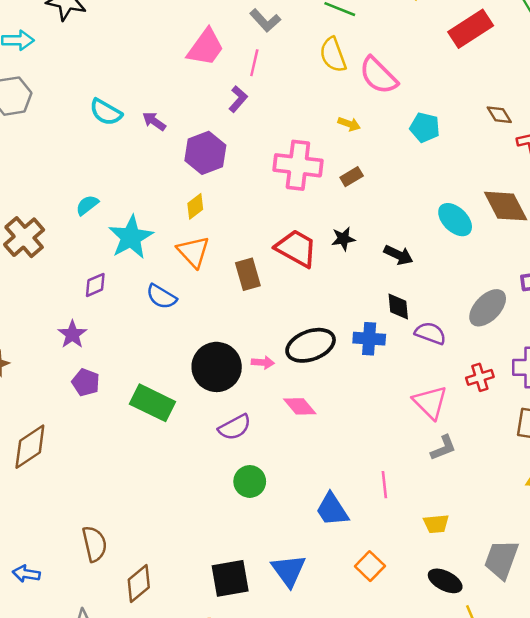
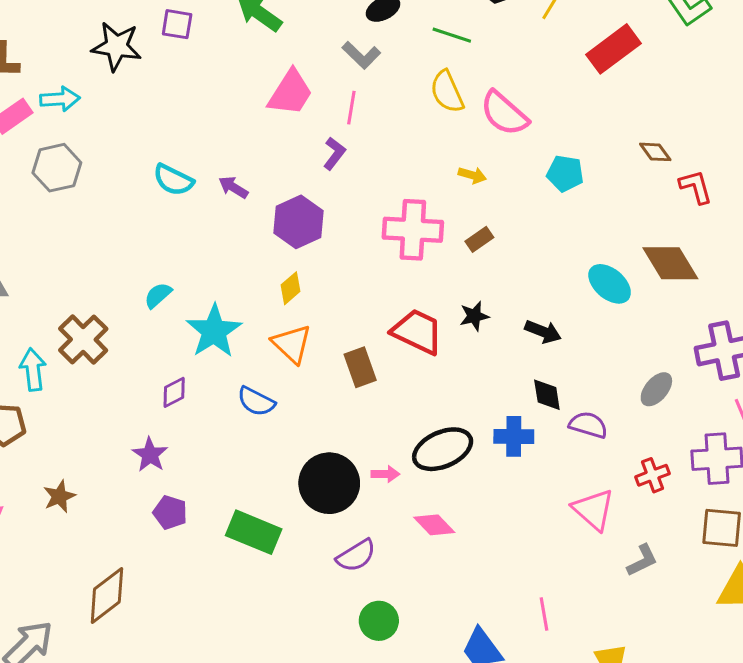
gray ellipse: (488, 308) -> (656, 389), size x0.7
gray L-shape: (443, 448) -> (642, 560), moved

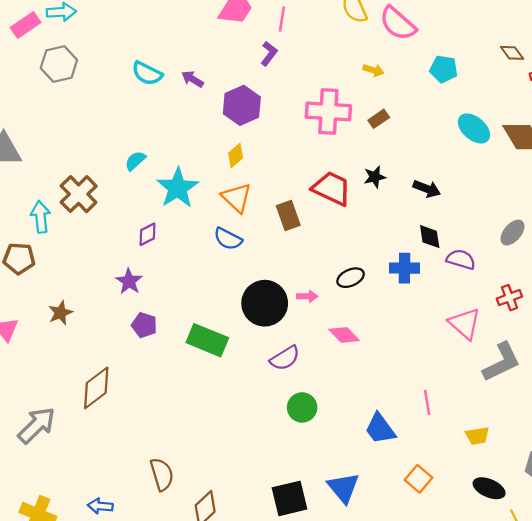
cyan ellipse: (610, 284) -> (474, 128), moved
blue semicircle: (256, 401) -> (228, 239), moved
black ellipse: (443, 449) -> (351, 278), size x0.6
gray L-shape: (642, 560) -> (502, 362), size x1.6

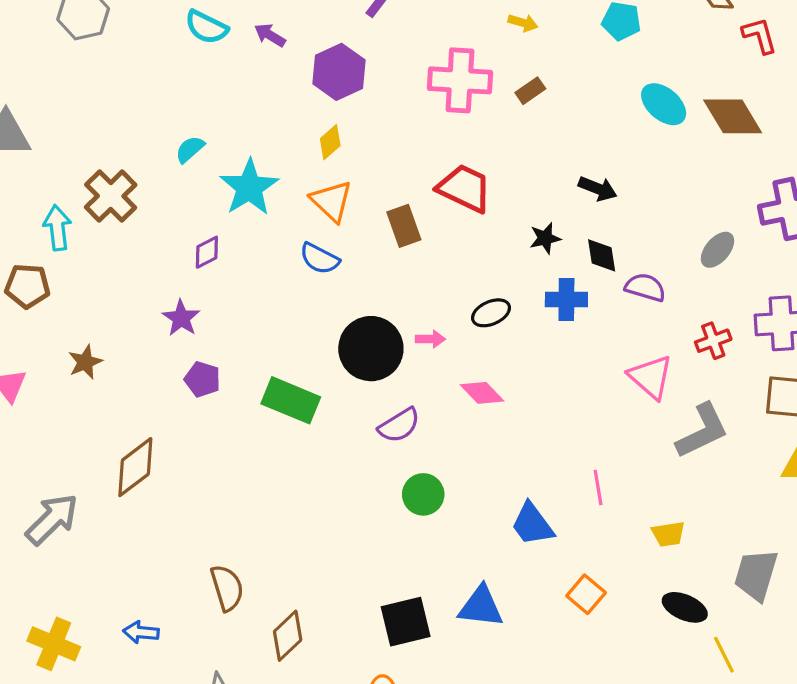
black star: (375, 177) -> (545, 238), moved
blue triangle: (343, 488) -> (481, 607), turned -44

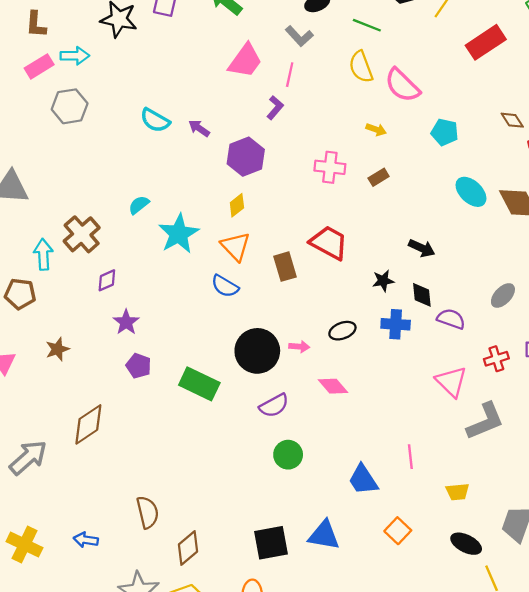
pink cross: (460, 80) -> (330, 167), size x0.7
purple diamond: (207, 252) -> (107, 280), moved

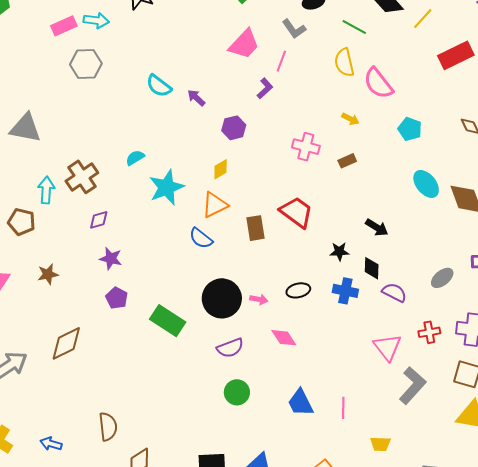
purple hexagon: (246, 157) -> (234, 128), size x0.7
orange triangle: (236, 246) -> (215, 205), turned 40
purple star: (126, 322) -> (111, 259), turned -30
gray L-shape: (485, 421) -> (413, 386), turned -33
blue trapezoid: (363, 480) -> (300, 403), moved

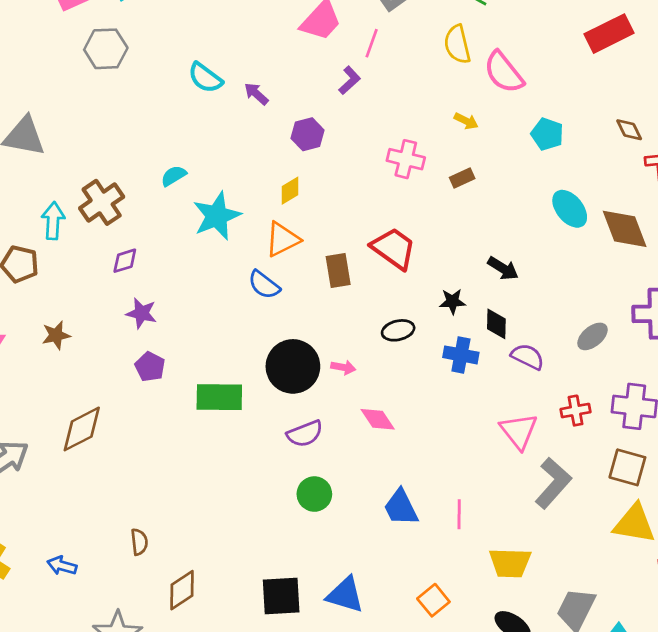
black ellipse: (298, 290) -> (398, 330), moved
green rectangle: (168, 321) -> (219, 397), turned -32
brown semicircle: (108, 427) -> (139, 542), size x0.7
yellow trapezoid: (380, 444) -> (510, 563), size x1.5

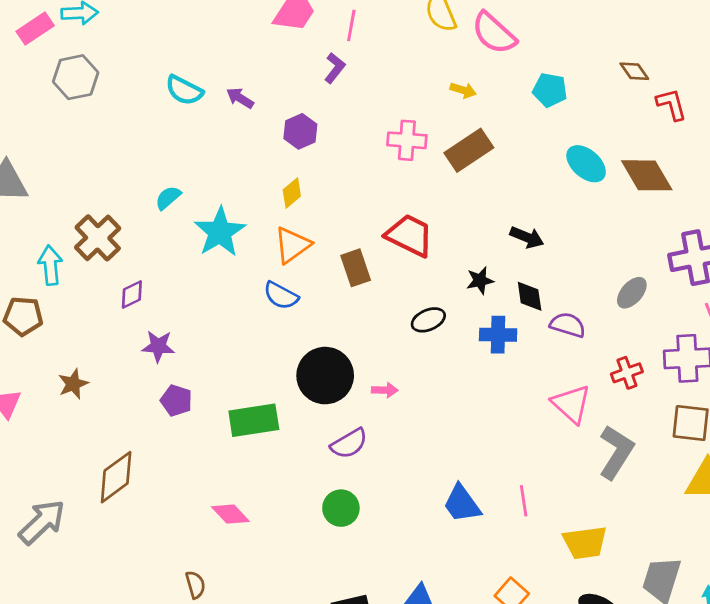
brown rectangle: (462, 178) -> (469, 150), size x1.8
pink arrow: (343, 367) -> (385, 390), moved
pink diamond: (378, 419) -> (230, 514), moved
green circle: (314, 494) -> (341, 508), moved

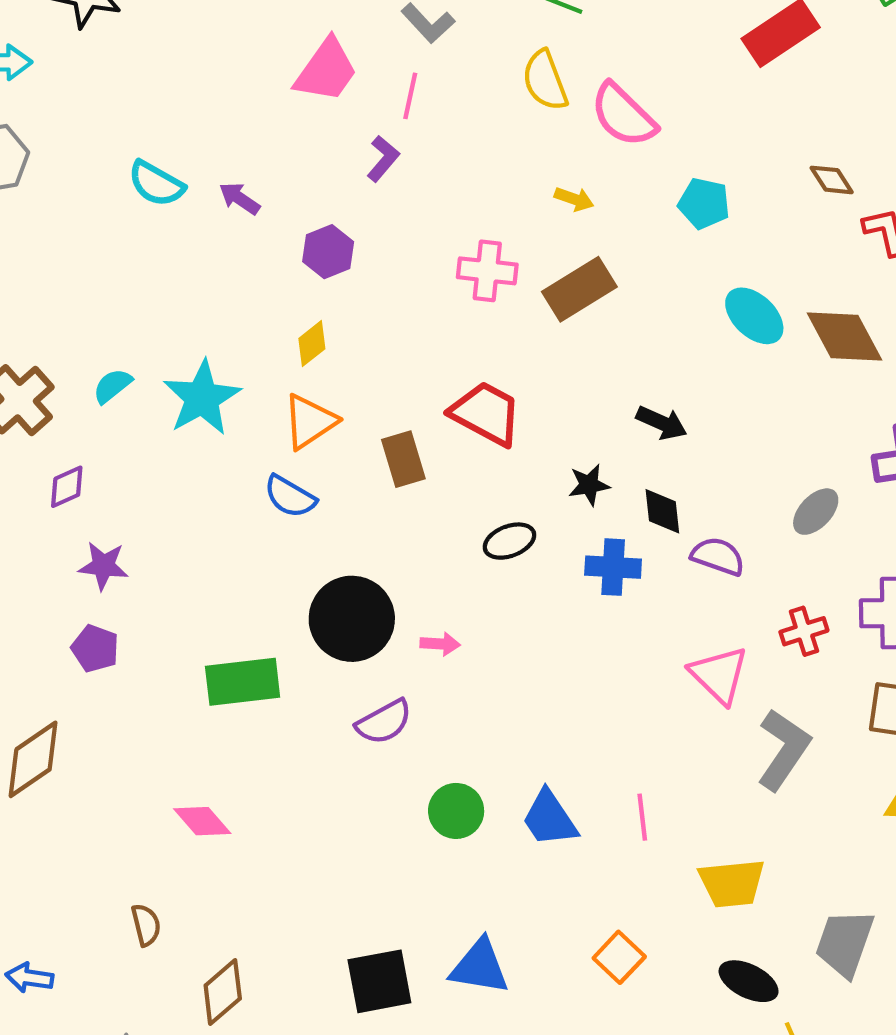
cyan semicircle: (168, 198) -> (112, 386), moved
purple pentagon: (176, 401) -> (95, 649), moved
green circle: (341, 508) -> (456, 811), moved

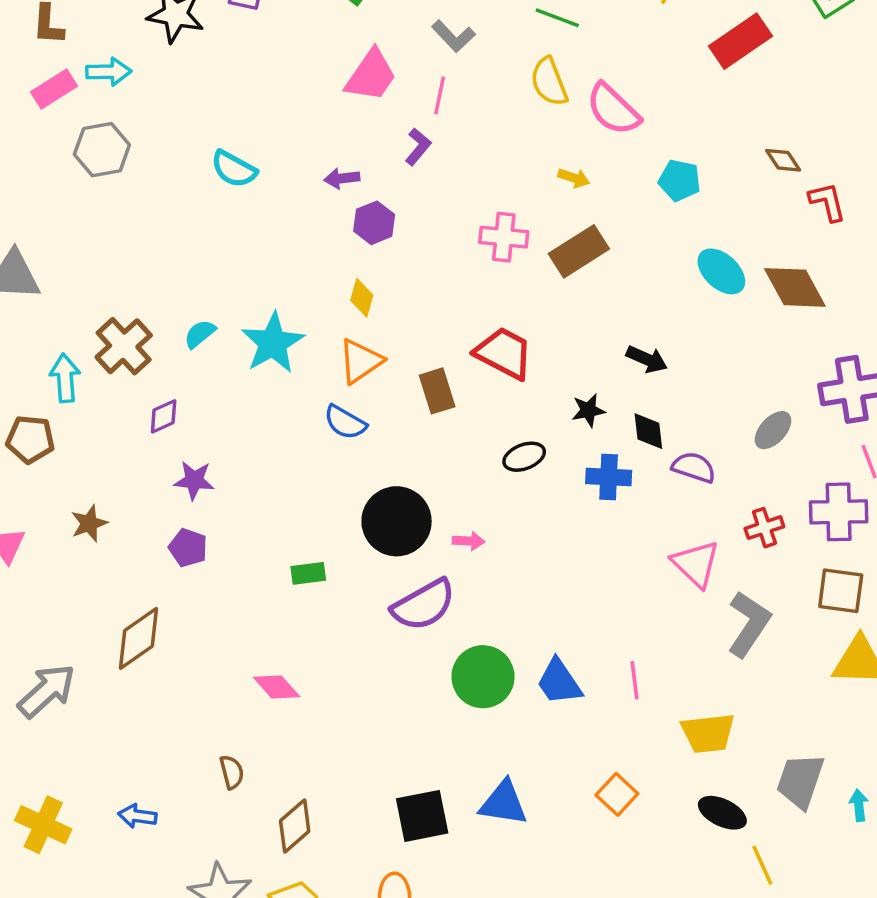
purple arrow: (240, 198) -> (342, 178), moved, turned -40
yellow diamond: (312, 344) -> (362, 298), turned -36
green rectangle: (243, 682) -> (308, 573), size x0.6
purple semicircle: (384, 722) -> (424, 605), size x1.4
green circle: (456, 811) -> (483, 677), size x1.4

